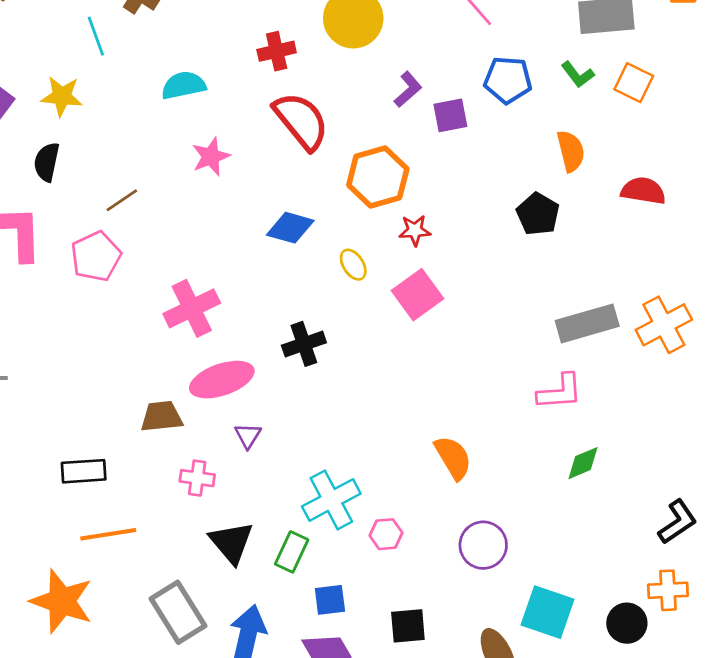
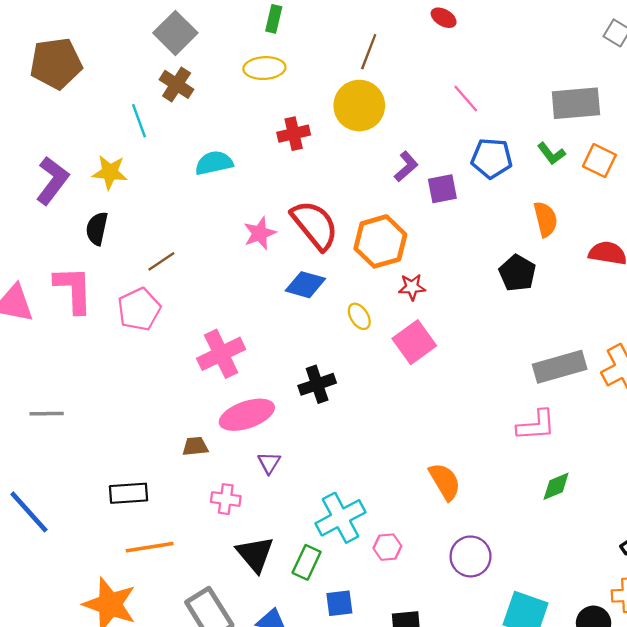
red semicircle: (301, 121) -> (315, 225), moved
pink star: (211, 156) -> (260, 233), moved
brown trapezoid: (162, 416) -> (195, 446), size x0.7

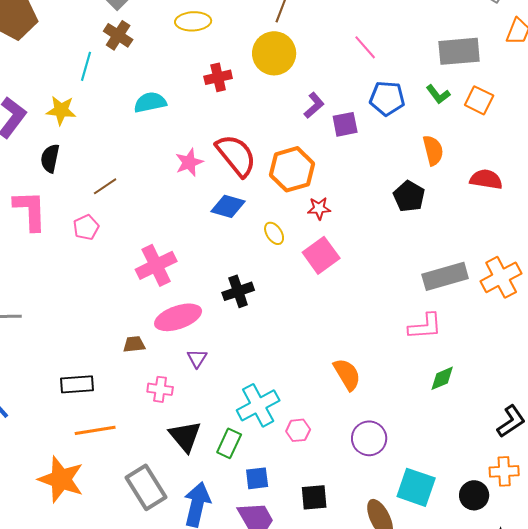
cyan line: (139, 121) -> (86, 66), turned 36
pink pentagon: (139, 309) -> (86, 227), size x0.7

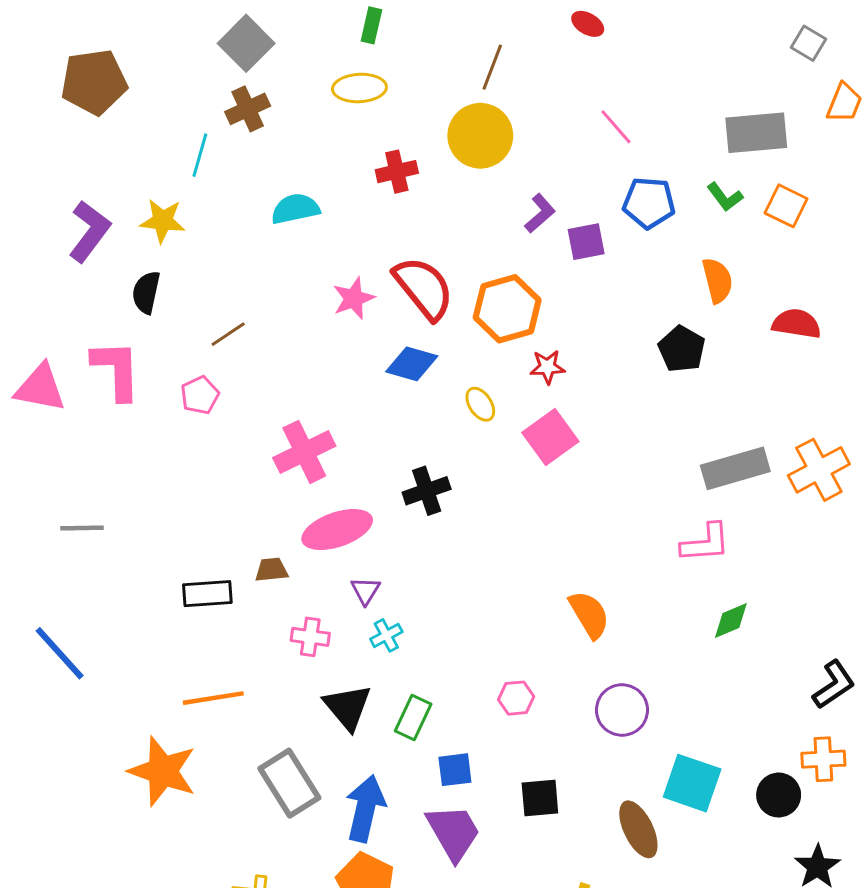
brown cross: (118, 35) -> (248, 109), turned 32
black rectangle: (77, 384) -> (207, 594), moved
cyan cross: (258, 405) -> (386, 635), moved, size x0.5

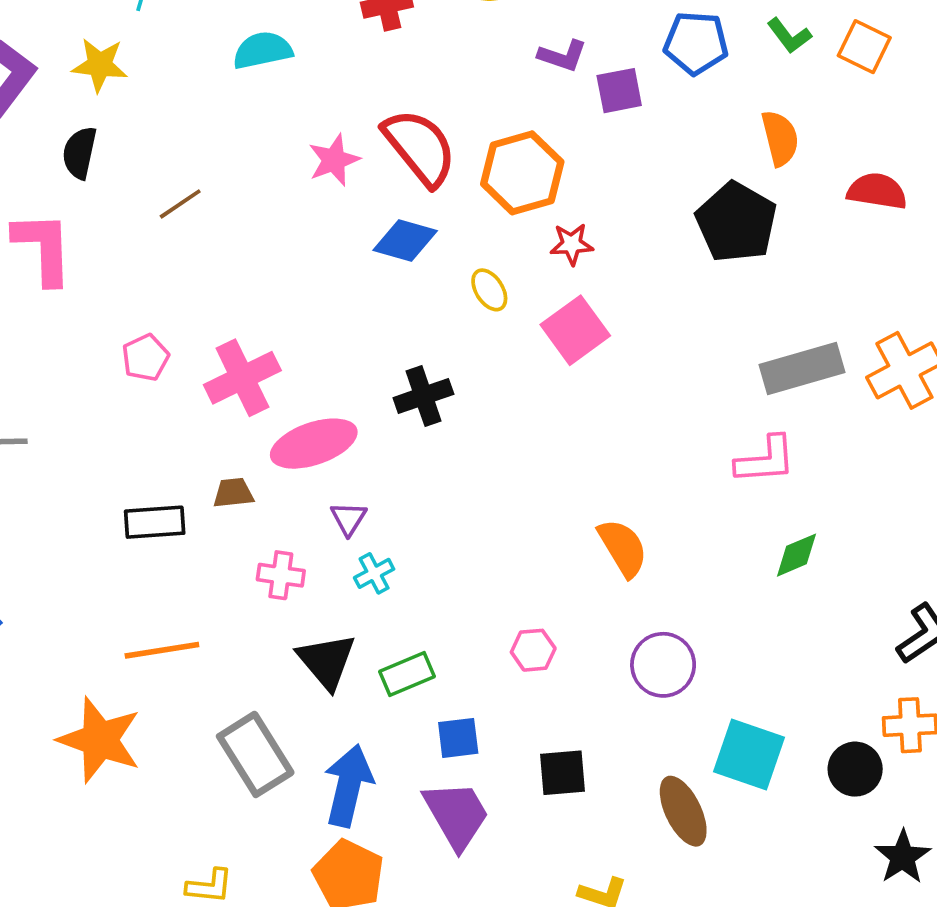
purple L-shape: (540, 213) -> (562, 56), turned 60
black pentagon: (682, 349) -> (736, 222), size x1.4
pink pentagon: (200, 395) -> (145, 358), moved
pink cross: (304, 452) -> (242, 378), moved
green rectangle: (413, 717) -> (407, 674), turned 42

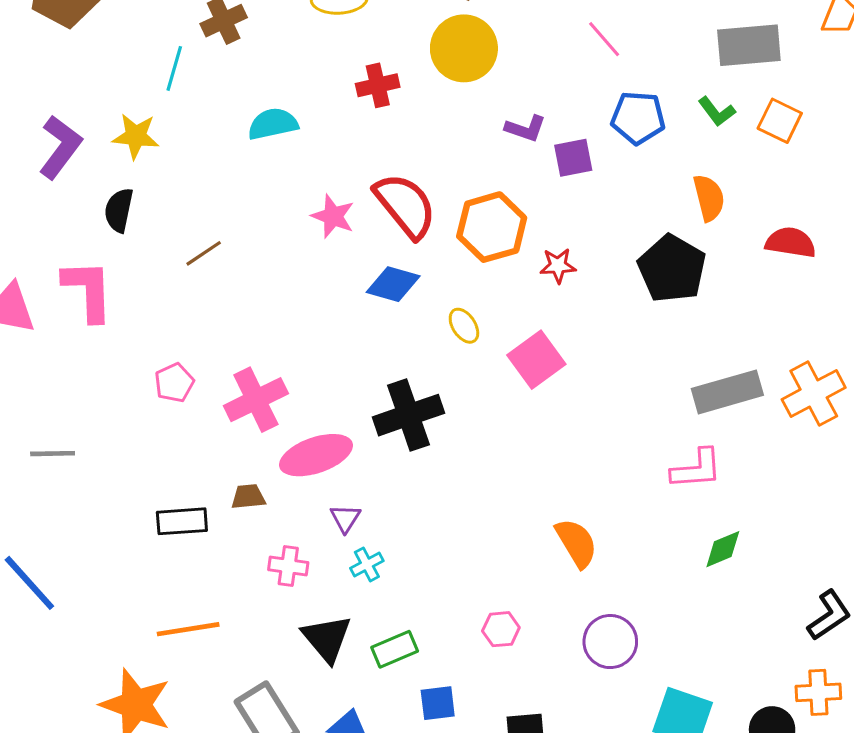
pink star: (334, 160) -> (333, 216), turned -30
red star: (572, 244) -> (558, 266), moved
black cross: (423, 396) -> (408, 415), size x1.4

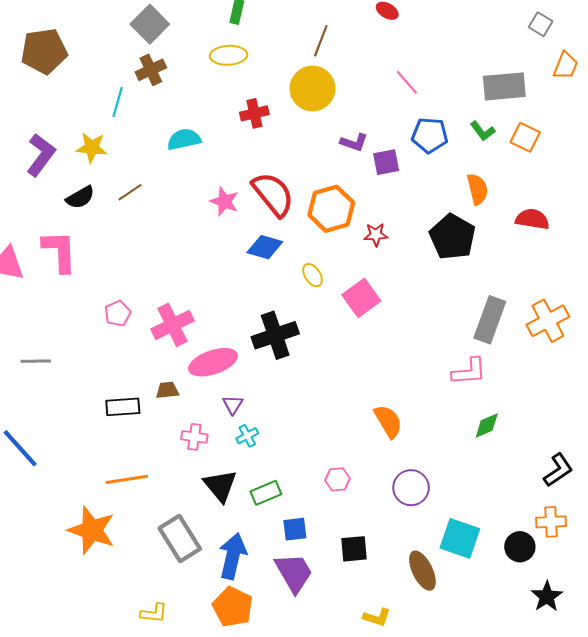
black semicircle: (119, 210) -> (80, 197), turned -132
brown line: (204, 253) -> (130, 192), moved
gray rectangle: (727, 392) -> (490, 320), turned -54

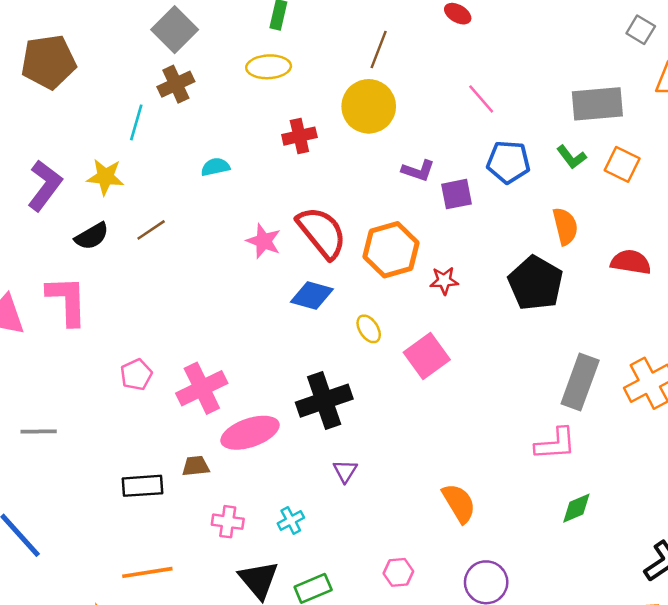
cyan semicircle: (184, 139) -> (215, 167), size x0.7
purple triangle: (233, 405) -> (345, 471), moved

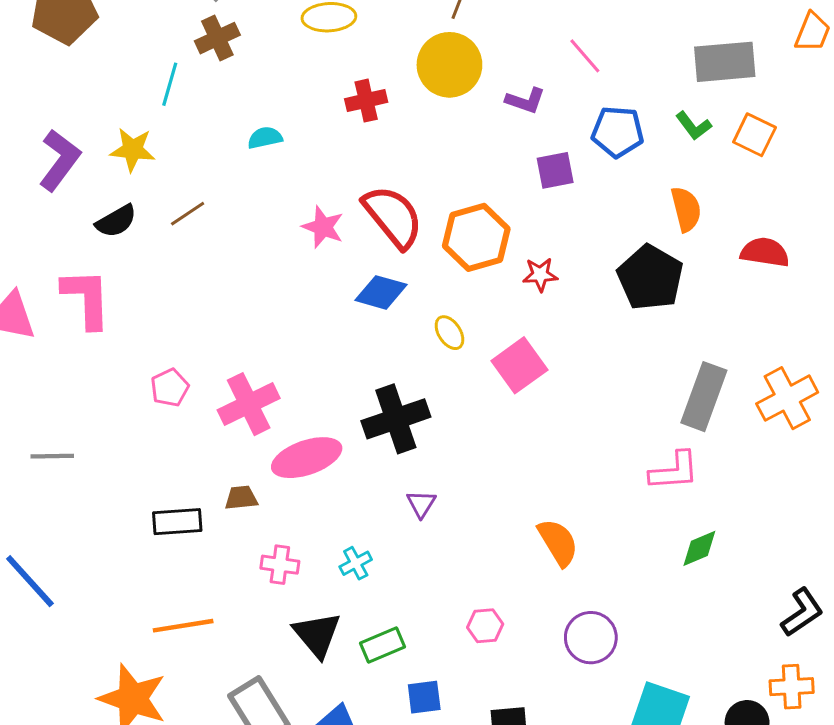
purple L-shape: (418, 171) -> (525, 101), moved

